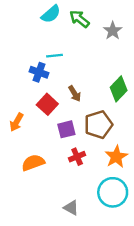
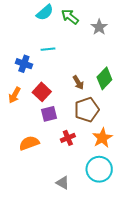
blue cross: (39, 72) -> (24, 64), moved
brown arrow: (75, 94) -> (78, 83), moved
orange arrow: (16, 122) -> (15, 95), moved
purple square: (66, 129) -> (49, 114), moved

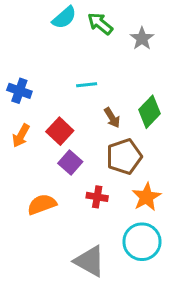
cyan line: (48, 49) -> (87, 85), moved
blue cross: (24, 64) -> (19, 91), moved
purple square: (49, 114) -> (70, 163), turned -35
red cross: (68, 138) -> (97, 197), turned 32
gray triangle: (63, 183) -> (90, 261), size x1.6

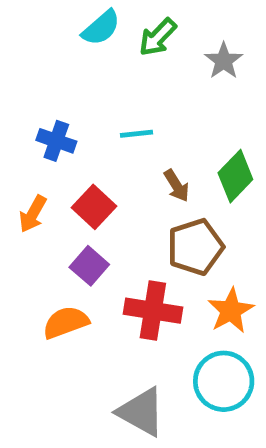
green arrow: (100, 24) -> (158, 37), turned -85
blue cross: (19, 91) -> (56, 141), moved
purple square: (70, 163) -> (89, 266), moved
red cross: (97, 197) -> (153, 311), size x1.6

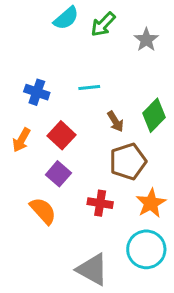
red cross: (153, 311) -> (100, 203), size x0.7
orange semicircle: (66, 322) -> (43, 211), turned 68

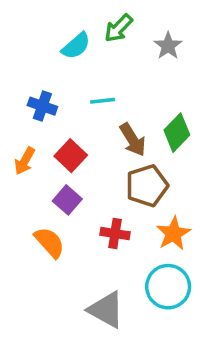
cyan semicircle: (66, 18) -> (76, 46), moved
brown arrow: (115, 121) -> (133, 140), size x1.4

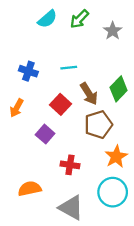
cyan semicircle: (76, 46) -> (47, 19), moved
red square: (71, 156) -> (60, 104), moved
red cross: (115, 234) -> (70, 165), moved
orange semicircle: (49, 242) -> (30, 189), moved, turned -60

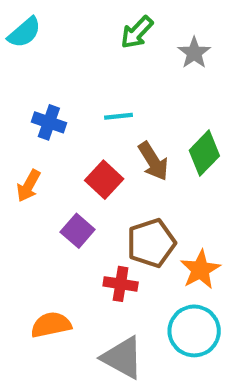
cyan semicircle: (47, 19) -> (24, 32), moved
brown pentagon: (98, 125) -> (151, 243), moved

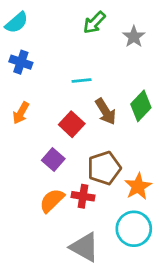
blue cross: (49, 122) -> (21, 62), moved
orange arrow: (29, 186) -> (21, 113), moved
orange semicircle: (51, 325) -> (52, 200), moved, turned -32

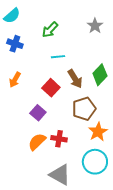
green arrow: (94, 23) -> (50, 30), moved
brown pentagon: (104, 168) -> (84, 109), moved

